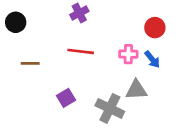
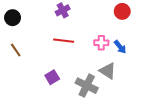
red circle: (155, 28) -> (122, 11), moved
brown line: (30, 63) -> (16, 50), moved, turned 56
gray triangle: (136, 90) -> (108, 71), turned 36

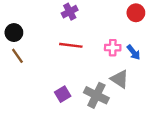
black circle: (13, 18) -> (14, 33), moved
purple square: (52, 77) -> (63, 94), moved

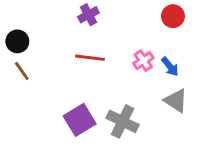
pink cross: (113, 48) -> (143, 61), turned -35
gray triangle: (120, 79) -> (176, 101), moved
purple square: (63, 94) -> (80, 120), size x1.5

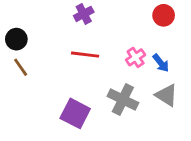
purple square: (80, 120) -> (75, 113), turned -32
gray cross: (123, 121) -> (123, 99), moved

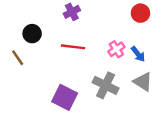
black circle: (16, 39) -> (32, 34), moved

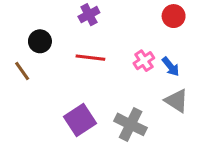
gray cross: (106, 85) -> (131, 124), moved
purple square: (65, 97) -> (80, 120), turned 30

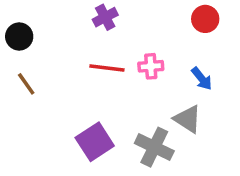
black circle: (40, 41) -> (19, 36), moved
pink cross: (144, 61) -> (151, 66), moved, turned 30
gray triangle: (177, 101) -> (188, 119), moved

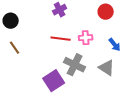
red circle: (205, 19) -> (106, 12), moved
gray cross: (154, 147) -> (75, 65), moved

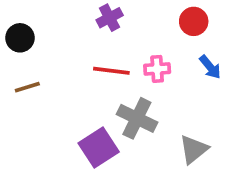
blue arrow: (115, 45) -> (210, 67), moved
brown line: (15, 48) -> (27, 87), turned -72
gray triangle: (107, 68) -> (194, 149), moved, turned 48

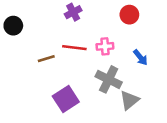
blue arrow: (210, 67) -> (140, 57), moved
brown line: (27, 87) -> (46, 59), moved
gray cross: (137, 118) -> (109, 79), moved

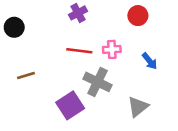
brown line: (46, 59) -> (26, 75), moved
gray cross: (109, 79) -> (98, 82), moved

